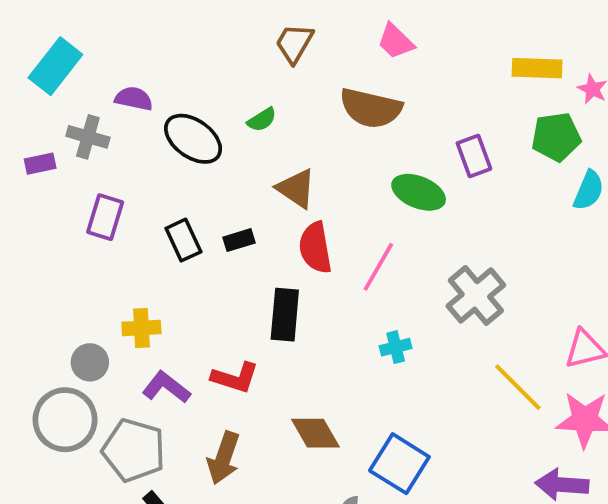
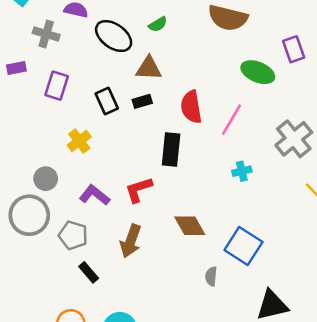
purple rectangle: (40, 164) -> (16, 68), moved
brown triangle: (296, 188) -> (149, 68), moved, turned -32
yellow cross: (141, 328) -> (79, 141), moved, turned -35
red L-shape: (235, 378) -> (139, 190), turned 144
gray pentagon: (134, 450) -> (73, 235), size x0.7

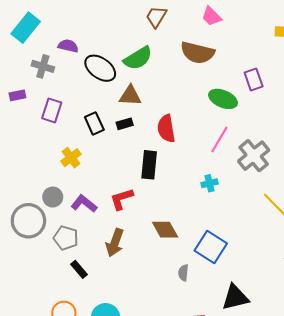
green semicircle: (158, 24) -> (138, 58), size x1.8
pink line: (231, 120) -> (219, 140), moved
gray circle: (46, 179) -> (53, 197), moved

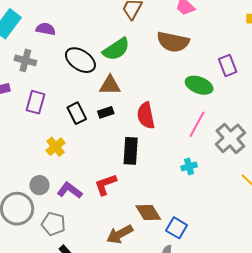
purple semicircle: (68, 46) -> (46, 29), moved
brown arrow: (115, 243) -> (120, 234), moved, turned 44
blue square: (211, 247) -> (177, 228), moved, size x0.7

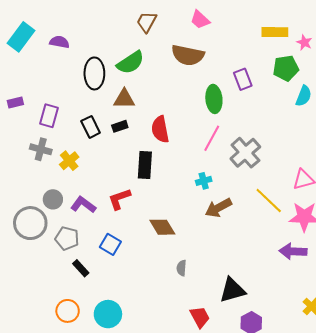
gray cross: (25, 60) -> (41, 149), moved
black ellipse: (80, 60) -> (94, 73), turned 56
green ellipse: (199, 85) -> (214, 99), turned 64
blue square: (177, 228) -> (110, 244), moved
brown arrow: (120, 234) -> (218, 208), moved

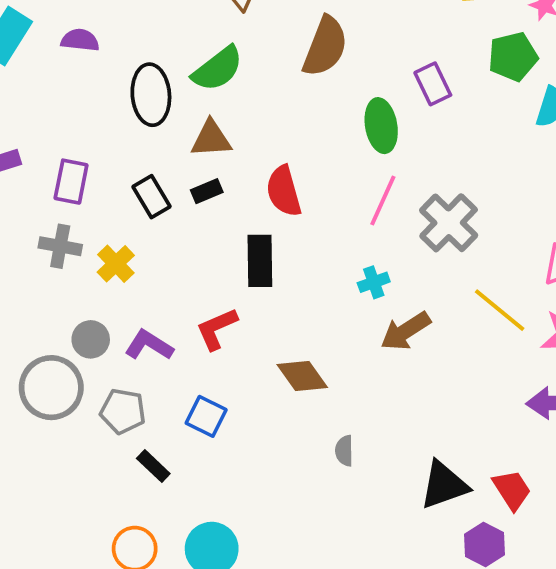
brown semicircle: (188, 55) -> (325, 46), turned -76
red trapezoid: (200, 317) -> (512, 490), moved

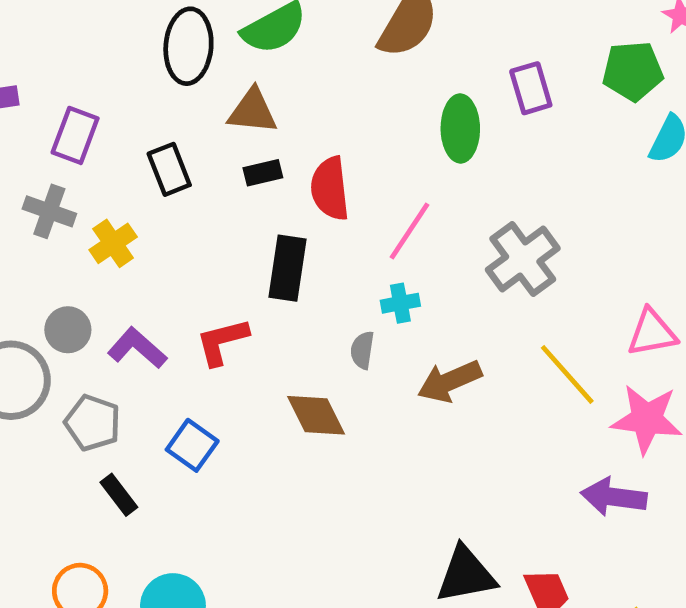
black rectangle: (207, 191) -> (263, 173), moved
pink line: (383, 201) -> (409, 231), moved
cyan cross: (374, 282) -> (400, 303), moved
gray semicircle: (344, 451) -> (362, 350), moved

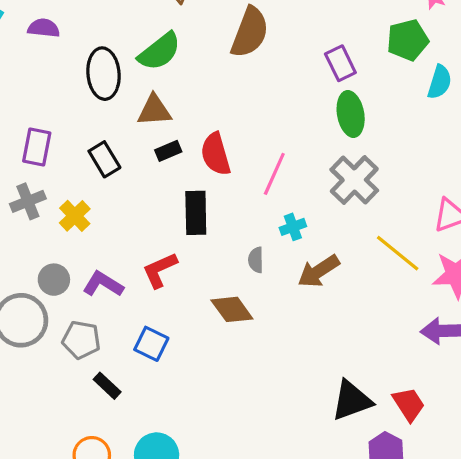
green ellipse: (460, 129) -> (351, 114), moved
gray cross: (49, 211) -> (28, 201), turned -32
cyan cross: (400, 303) -> (293, 227), moved

